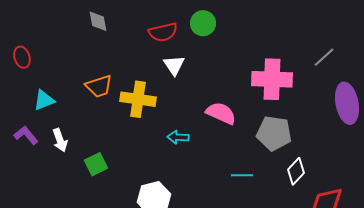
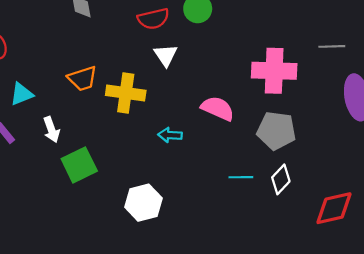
gray line: (324, 57) -> (332, 46), turned 40
white arrow: (60, 140) -> (51, 130), moved
green square: (96, 164) -> (79, 165), size x1.4
white diamond: (296, 171) -> (281, 179), moved

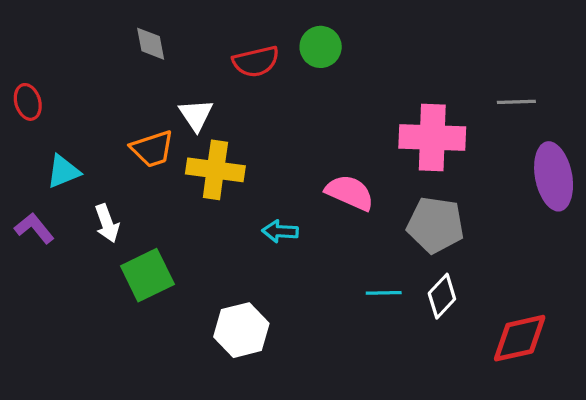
white triangle: (166, 55) -> (196, 115), moved

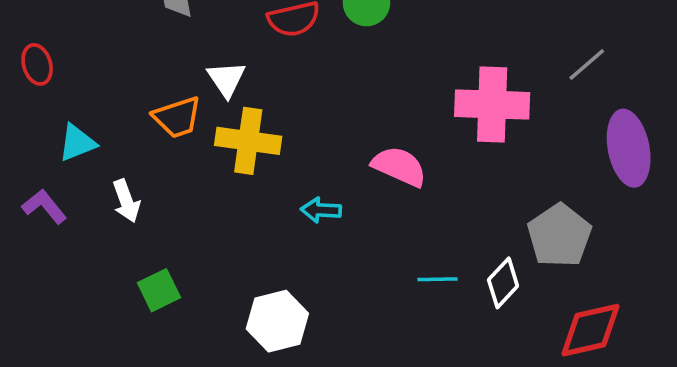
gray line: (516, 102) -> (587, 64), turned -39
gray pentagon: (435, 225) -> (559, 236), moved, turned 30
green square: (147, 275) -> (159, 290), moved, size x0.7

